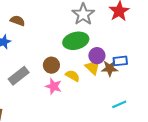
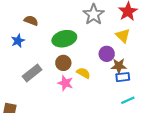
green ellipse: (76, 41) -> (64, 39), moved
blue rectangle: (120, 61) -> (123, 77), moved
yellow triangle: (93, 67) -> (123, 36), moved

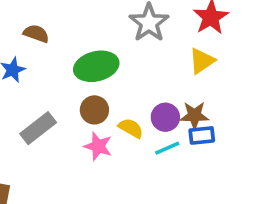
yellow triangle: (123, 36) -> (202, 61), turned 42
purple circle: (107, 54) -> (165, 117), moved
cyan line: (128, 100) -> (167, 148), moved

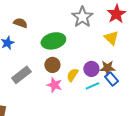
yellow triangle: (202, 61) -> (111, 38), turned -42
yellow semicircle: (131, 128) -> (72, 75), turned -88
blue rectangle: (202, 135) -> (111, 79), turned 56

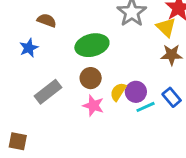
yellow triangle: (111, 38) -> (166, 27), moved
brown star: (107, 68) -> (172, 55), moved
purple circle: (91, 69) -> (136, 92), moved

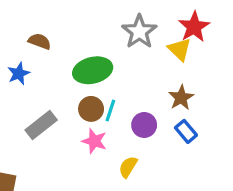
brown star: (172, 55) -> (181, 98), moved, turned -30
yellow semicircle: (118, 92) -> (128, 167), moved
cyan line: (145, 107) -> (110, 111), moved, turned -48

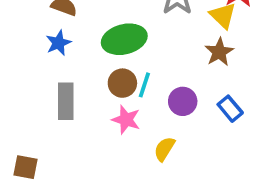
blue star: (19, 74) -> (58, 43), moved
brown star: (181, 98) -> (219, 52), moved
gray rectangle: (41, 125) -> (66, 101), turned -52

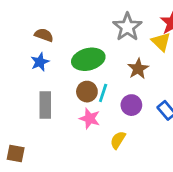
brown star: (219, 52) -> (138, 69), moved

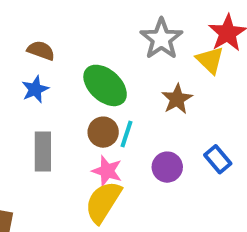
green ellipse: (88, 59) -> (105, 85), turned 56
purple circle: (131, 105) -> (167, 167), moved
yellow semicircle: (118, 140) -> (103, 202), moved, size x1.6

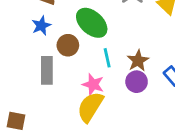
brown star: (177, 99) -> (138, 61), moved
brown circle: (103, 132) -> (68, 45), moved
cyan line: (126, 134) -> (107, 58), turned -30

